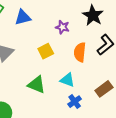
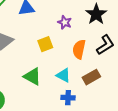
brown rectangle: (104, 89) -> (91, 77), moved
blue cross: (75, 102) -> (68, 98), turned 32

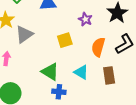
brown rectangle: (91, 77) -> (109, 75), turned -72
blue cross: (68, 98) -> (59, 92), moved

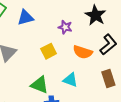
orange semicircle: (98, 47) -> (83, 52), turned -78
brown rectangle: (109, 75) -> (108, 79), moved

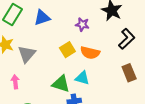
orange semicircle: (83, 52) -> (90, 53), moved
cyan triangle: (70, 80) -> (82, 78), moved

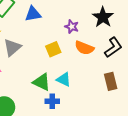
orange semicircle: (90, 53) -> (84, 48), moved

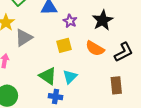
black star: (103, 17) -> (103, 20), moved
purple star: (72, 27) -> (70, 21), moved
cyan triangle: (64, 79) -> (70, 77), turned 42

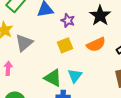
orange semicircle: (95, 48) -> (96, 44), turned -48

